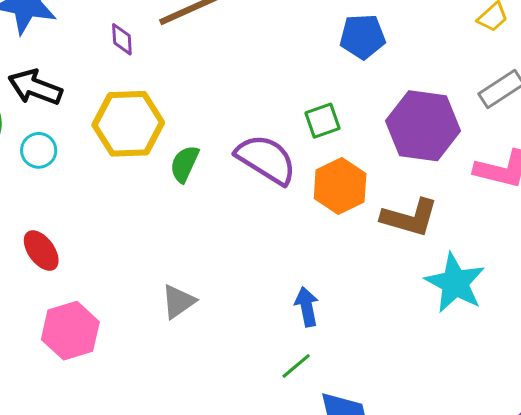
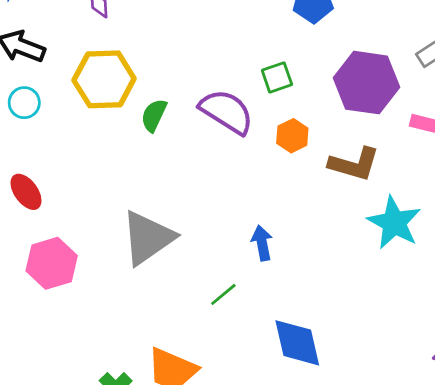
orange hexagon: (340, 186) -> (292, 136), size x0.7
gray triangle: (178, 302) -> (148, 238), size x1.8
green line: (296, 366) -> (223, 294), moved

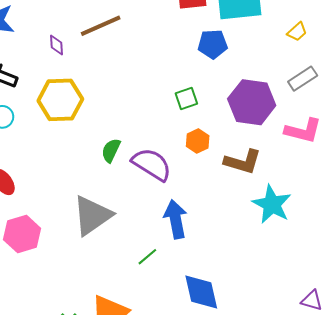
purple semicircle: (227, 112) -> (152, 164), moved
green semicircle: (154, 115) -> (111, 150), moved
blue arrow: (262, 243) -> (175, 219), size x1.5

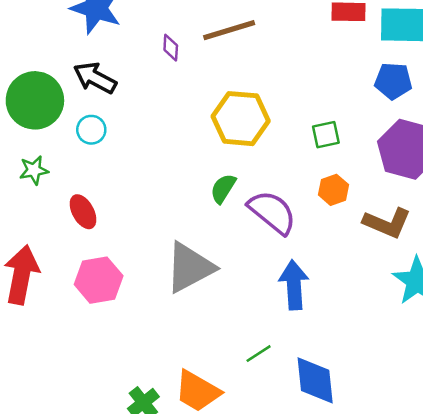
blue pentagon: (213, 44) -> (393, 81), moved
yellow hexagon: (60, 100) -> (241, 119), moved
green line: (147, 257) -> (259, 354), moved

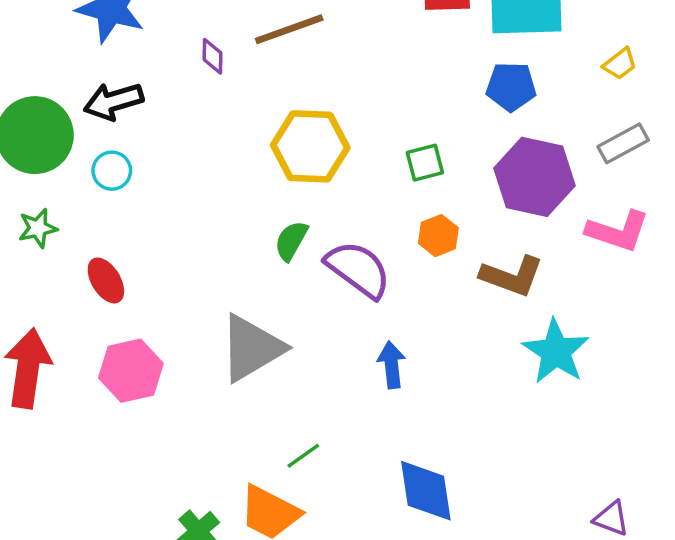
black arrow: (95, 78) -> (113, 101), turned -42
blue arrow: (294, 285) -> (392, 365), size x0.7
green line: (259, 354) -> (303, 456), moved

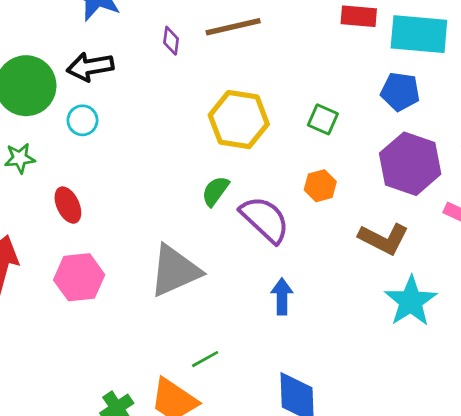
green square: (425, 163) -> (323, 119), moved, turned 32
orange hexagon: (438, 236) -> (320, 186), moved

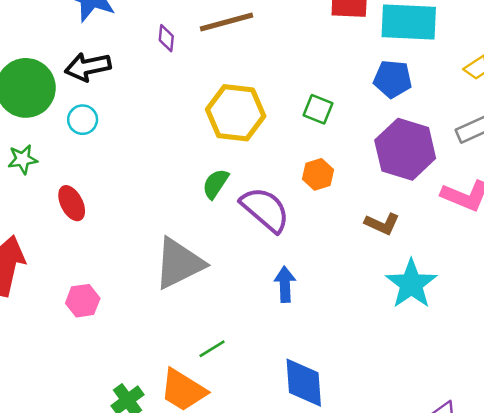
brown L-shape: (384, 239) -> (382, 224), size x0.7
pink hexagon: (79, 277) -> (83, 301), moved, size x0.7

